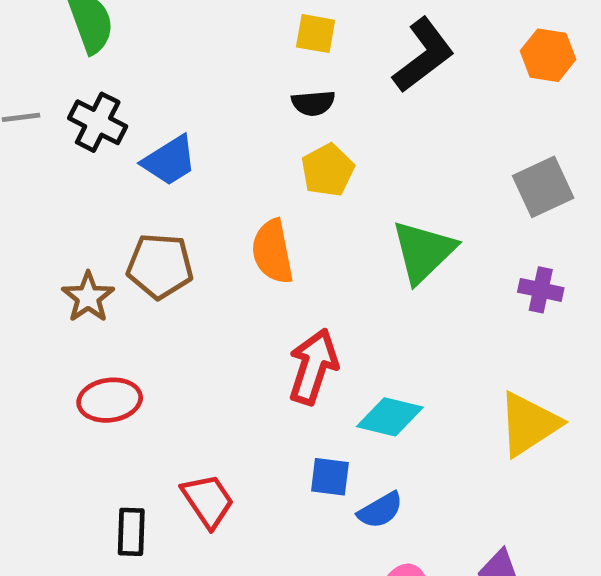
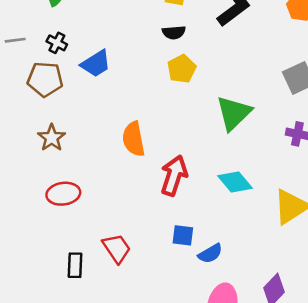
black cross: (98, 122) -> (57, 43), size x0.7
orange semicircle: (272, 252) -> (134, 139), moved
brown pentagon: (160, 266) -> (45, 79), moved
cyan diamond: (390, 417) -> (235, 182), moved, turned 36

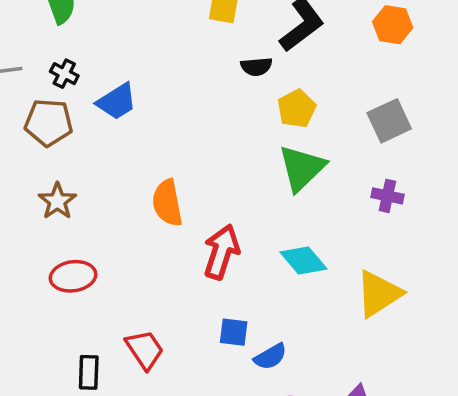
black semicircle: (174, 32) -> (256, 67), moved
yellow pentagon: (182, 69) -> (297, 109), moved

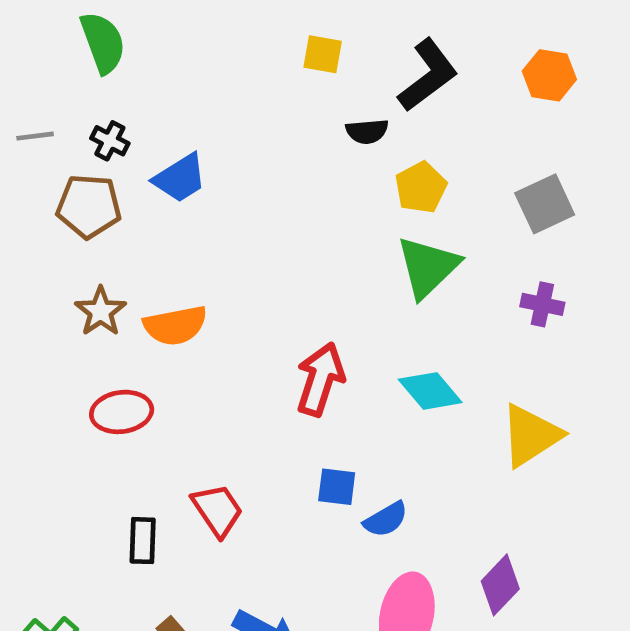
orange semicircle: (167, 203) -> (175, 325), moved, turned -90

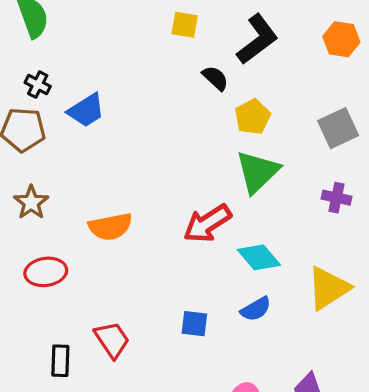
black semicircle: (367, 131) -> (215, 78), turned -132
orange semicircle: (175, 325) -> (110, 227), moved
red arrow: (320, 379) -> (207, 223), moved, turned -141
blue semicircle: (386, 519) -> (256, 309), moved

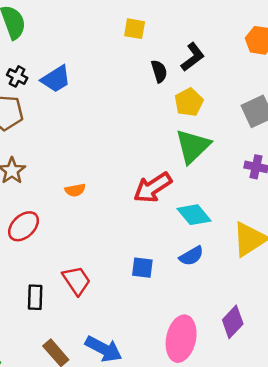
black L-shape: (257, 39) -> (193, 57), moved, size x0.7
black semicircle: (215, 78) -> (159, 71), turned 30
blue trapezoid: (86, 110) -> (56, 79), moved
orange semicircle: (110, 227) -> (75, 190), size x0.6
red ellipse: (46, 272) -> (24, 226), turned -36

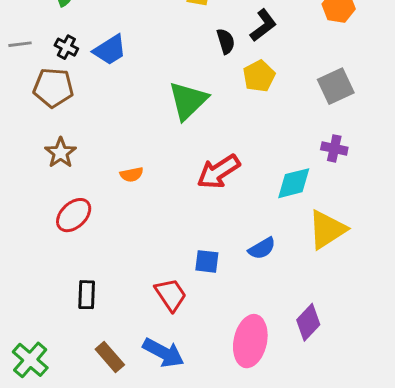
green triangle: (193, 146) -> (188, 101), moved
cyan diamond: (194, 215) -> (294, 183), moved, turned -64
red trapezoid: (76, 281) -> (171, 295), moved

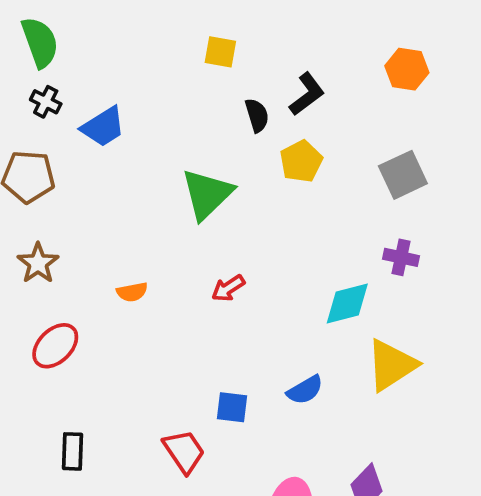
black cross: (66, 47) -> (46, 102), moved
red arrow: (218, 172) -> (228, 288), moved, size x0.6

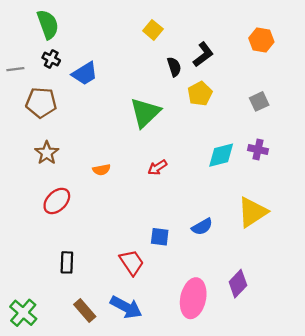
yellow square: (220, 52) -> (153, 30), turned 30
gray square: (403, 175) -> (259, 101), size x0.7
cyan diamond: (347, 303) -> (221, 155), moved

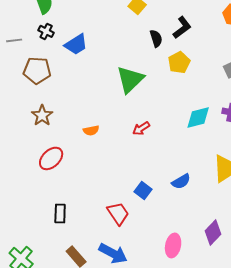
blue square: (160, 237) -> (143, 190), turned 30
pink ellipse: (193, 298) -> (173, 245), size x0.7

